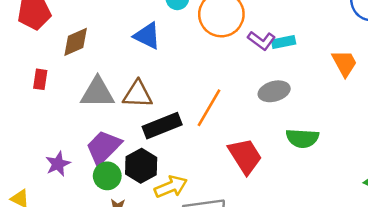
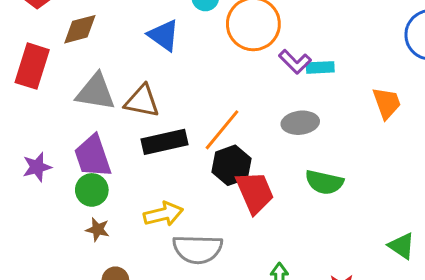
red rectangle: (40, 79) -> (32, 66), size x1.8
purple trapezoid: (104, 147) -> (93, 156), turned -72
black hexagon: (141, 166) -> (232, 165), moved

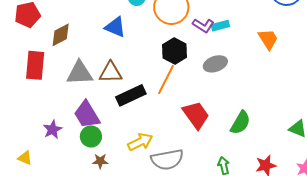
black hexagon: (232, 165) -> (175, 51), moved
green semicircle: (324, 182) -> (240, 123), moved, turned -60

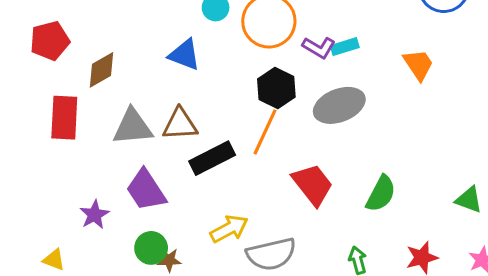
gray ellipse: (215, 64) -> (339, 105), size x1.4
green circle: (91, 136) -> (151, 248), moved

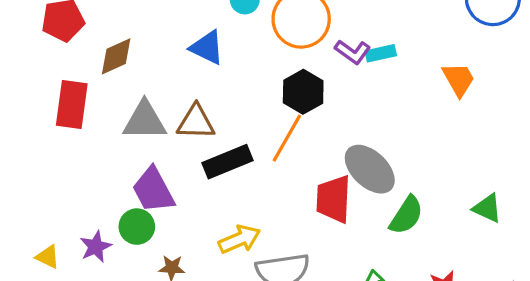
gray ellipse: (339, 105) -> (370, 169), moved, turned 60
red trapezoid: (313, 184) -> (334, 199), turned -144
green triangle: (469, 200) -> (487, 208), moved
purple star: (94, 215) -> (96, 247), moved
green circle: (151, 248) -> (137, 227), moved

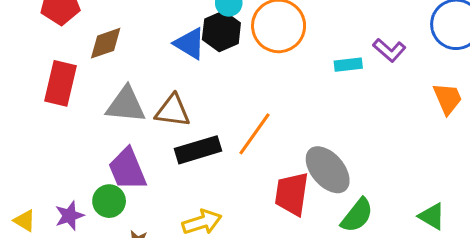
purple L-shape: (353, 52) -> (389, 50), moved
orange trapezoid: (459, 79) -> (448, 98), moved
black hexagon: (303, 92) -> (221, 31), moved

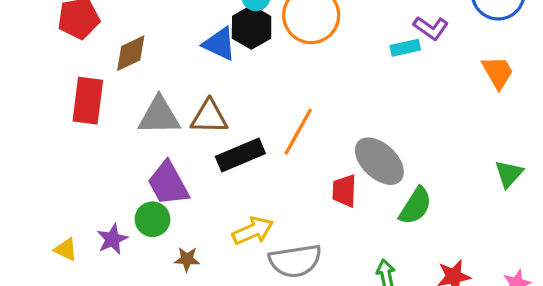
cyan rectangle: (348, 65) -> (405, 48), moved
red trapezoid: (292, 194) -> (344, 191), size x0.7
green triangle: (432, 216) -> (509, 174), moved, turned 48

